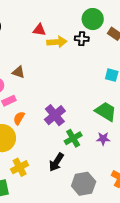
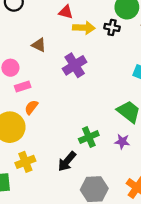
brown triangle: (18, 72) -> (39, 45), moved
purple cross: (55, 115) -> (75, 65), moved

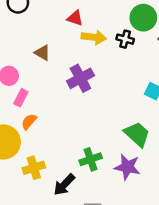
pink rectangle: (23, 86) -> (21, 98), turned -48
purple star: (122, 142) -> (127, 167), size x1.5
yellow cross: (25, 162) -> (34, 168), moved

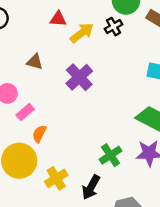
yellow arrow: (94, 37) -> (82, 33), turned -30
black cross: (125, 39) -> (114, 27), turned -30
pink rectangle: (21, 98) -> (25, 112), turned 36

